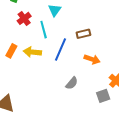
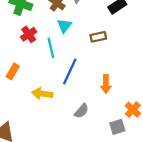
brown rectangle: (83, 34) -> (98, 37), moved
yellow arrow: (32, 52) -> (42, 94), moved
orange arrow: (92, 59) -> (106, 84), turned 70

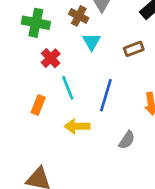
cyan line: (51, 48) -> (68, 88), moved

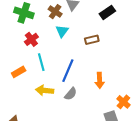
orange rectangle: (38, 105) -> (19, 72), turned 32
gray semicircle: (127, 140) -> (71, 94), moved

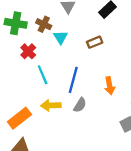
brown cross: (55, 12) -> (44, 24), moved
orange rectangle: (19, 72) -> (19, 118), moved, size x1.5

